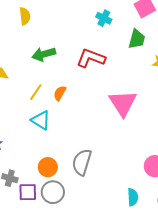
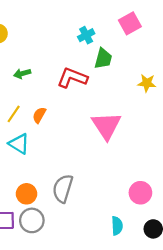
cyan cross: (104, 18) -> (86, 35), turned 35
green trapezoid: (137, 39) -> (103, 59), moved
green arrow: (44, 54) -> (22, 73), size x0.7

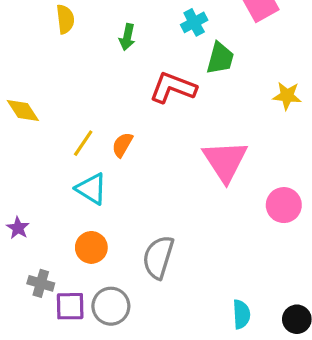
green arrow: (22, 73) -> (127, 37), moved, turned -63
pink circle: (140, 193) -> (284, 205), moved
orange circle: (26, 194) -> (91, 247), moved

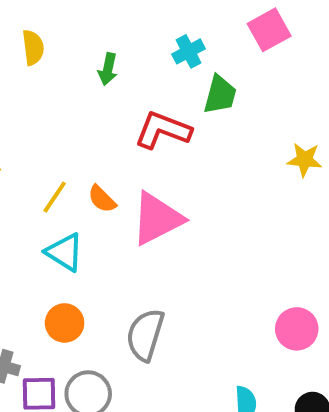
yellow star: (287, 96) -> (305, 160), moved
orange semicircle: (122, 145) -> (102, 199), turned -75
pink triangle: (225, 161) -> (157, 219), moved, turned 36
pink circle: (284, 205) -> (297, 329), moved

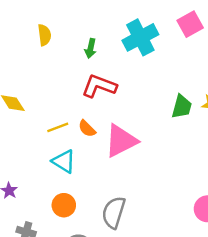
cyan cross: (189, 51) -> (140, 37), size x1.8
green trapezoid: (220, 95) -> (182, 107), moved
red L-shape: (163, 130) -> (99, 86), moved
yellow line: (55, 197) -> (58, 127), turned 35

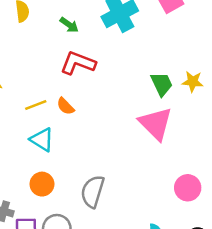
green arrow: (91, 48) -> (69, 25), turned -66
green trapezoid: (182, 107) -> (162, 84), turned -40
pink triangle: (121, 141) -> (156, 124), moved, turned -48

